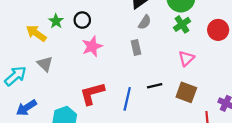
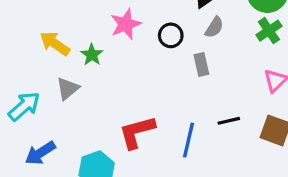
black circle: (82, 20) -> (171, 35), moved
green star: (56, 21) -> (92, 55), moved
pink star: (92, 46) -> (126, 24), moved
gray triangle: (45, 64) -> (68, 89), turned 35

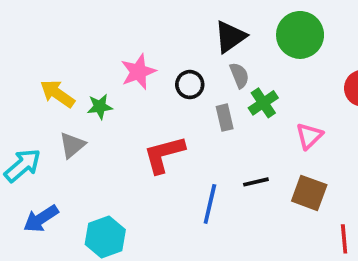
gray semicircle: (214, 27) -> (239, 75), turned -55
green cross: (269, 31) -> (263, 103), moved
green star: (92, 55) -> (100, 107), turned 30
red L-shape: (137, 132) -> (164, 154), moved

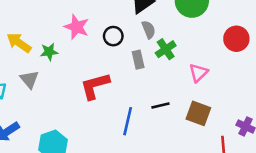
pink star: (138, 72) -> (77, 27), turned -30
gray triangle: (72, 145) -> (29, 79), turned -30

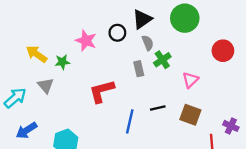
black circle: (113, 36) -> (117, 33), moved

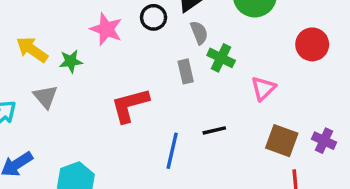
green cross: (162, 60) -> (221, 58), turned -30
brown square: (190, 115) -> (282, 141), moved
purple cross: (231, 126) -> (324, 141), moved

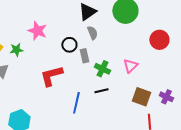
black circle: (154, 17) -> (69, 45), moved
green cross: (221, 58) -> (102, 69), moved

